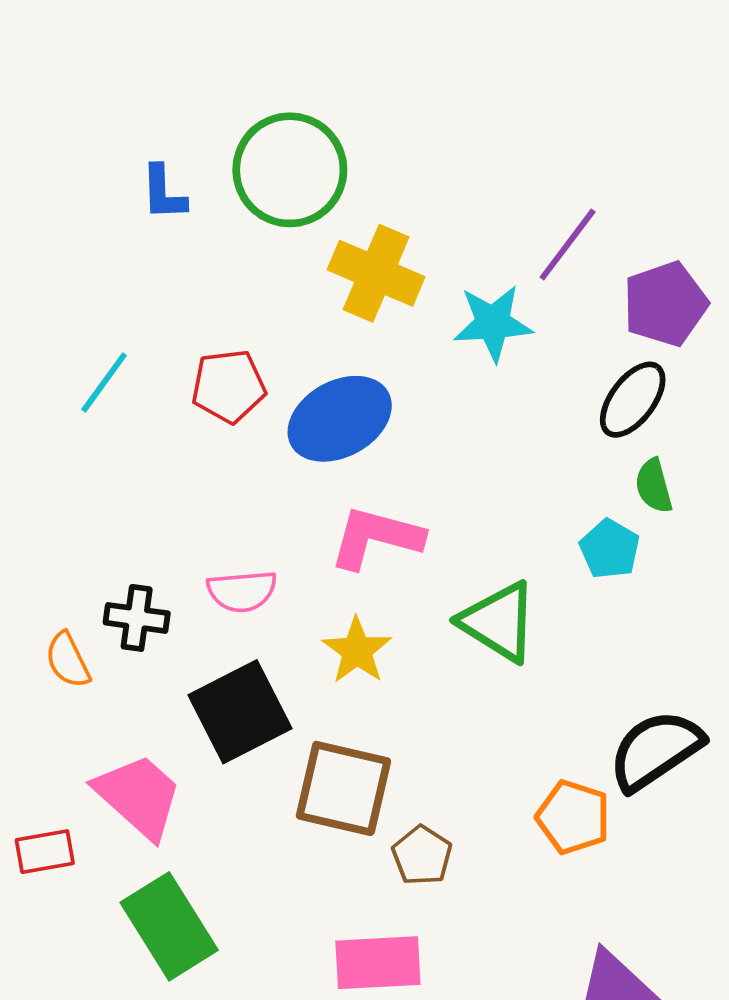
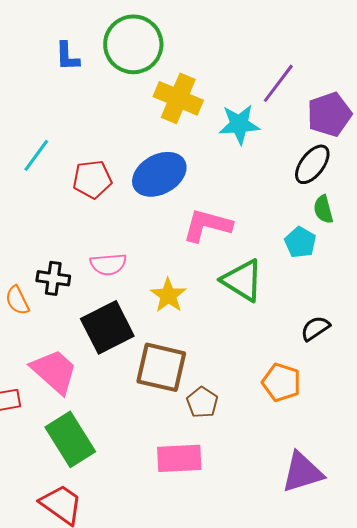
red pentagon: (229, 386) -> (92, 179), moved
pink L-shape: (376, 538) -> (207, 225), moved
black semicircle: (656, 750) -> (315, 328), moved, size x0.6

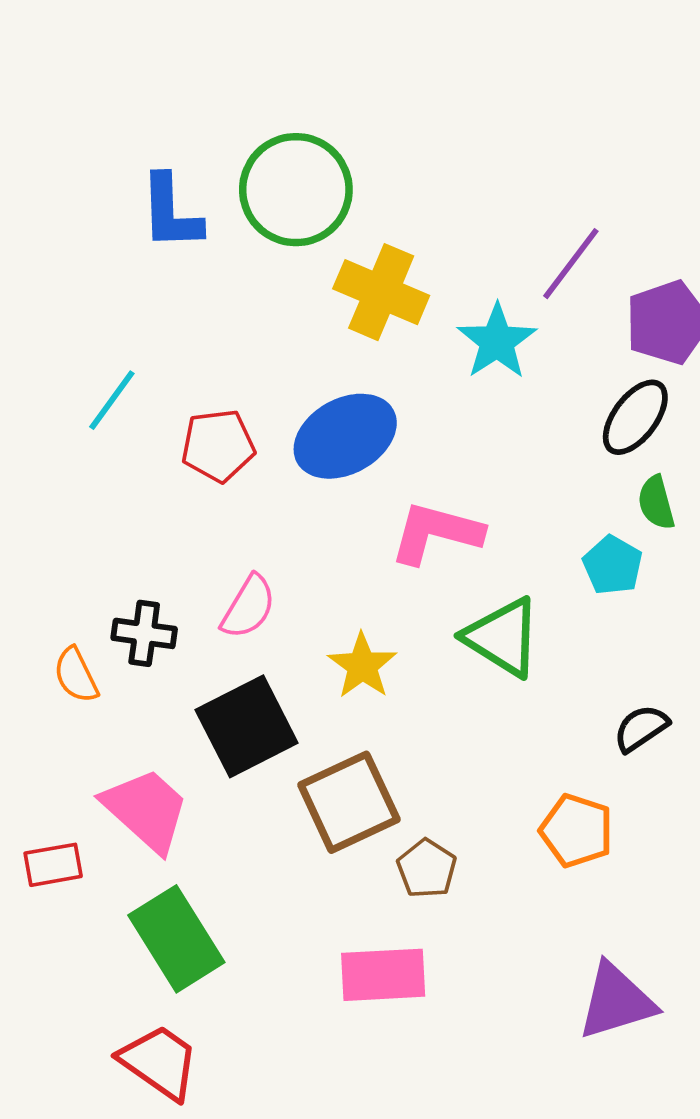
blue L-shape: (67, 56) -> (171, 212), size x1.4
cyan star: (239, 124) -> (497, 341), turned -30
pink semicircle: (108, 264) -> (248, 607), turned -54
brown square: (161, 367) -> (349, 802), turned -38

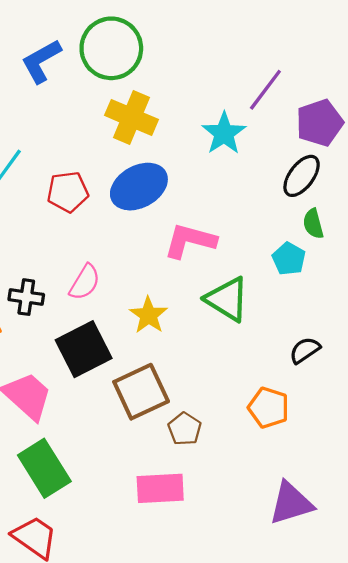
blue L-shape: (171, 212) -> (41, 61), turned 63
yellow cross: (381, 292) -> (131, 117), moved

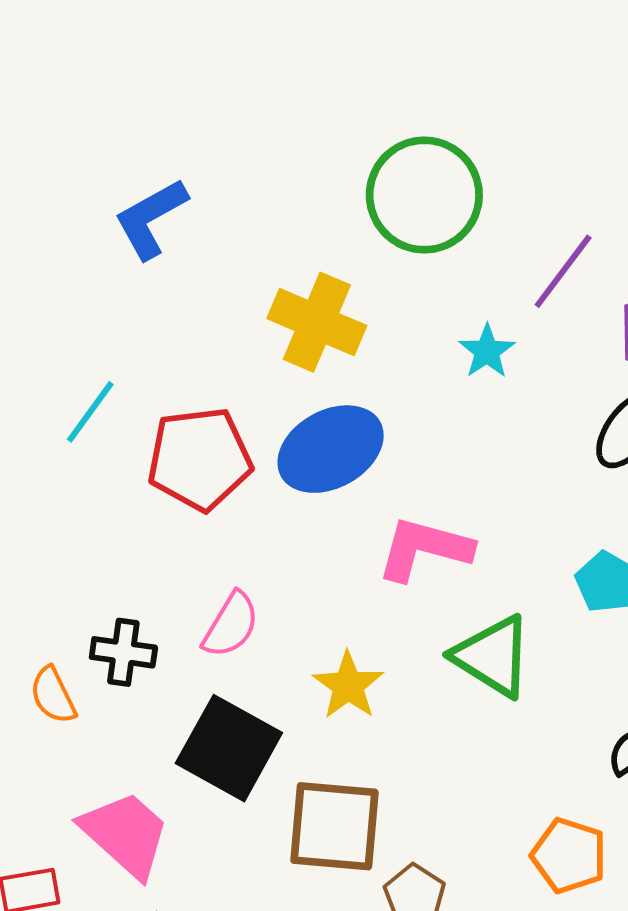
green circle: (111, 48) -> (424, 195), moved
cyan star: (224, 133) -> (487, 351), size x0.7
red pentagon: (68, 192) -> (200, 459), size x1.4
black square: (84, 349) -> (229, 748), turned -34
brown square: (141, 392) -> (334, 826), turned 30

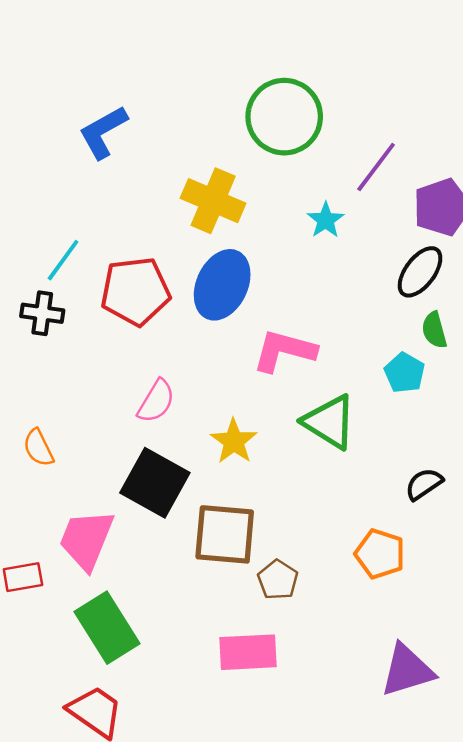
blue ellipse: (331, 449) -> (222, 285), turned -36
black cross: (123, 652) -> (42, 313), moved
pink trapezoid: (125, 834) -> (86, 540), turned -110

